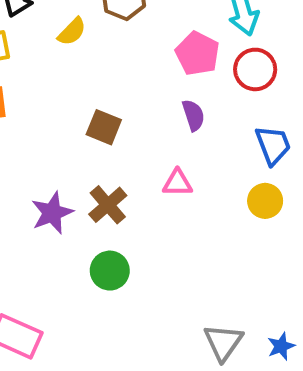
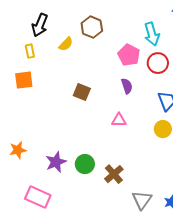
brown cross: (108, 205) -> (114, 174), moved
purple star: (52, 213) -> (56, 162), moved

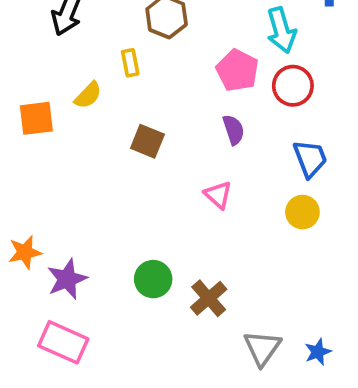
yellow semicircle: (66, 44) -> (88, 95), moved
yellow rectangle: (30, 51) -> (130, 63), moved
pink triangle: (119, 120) -> (218, 195), turned 42
purple star: (56, 162) -> (67, 279), moved

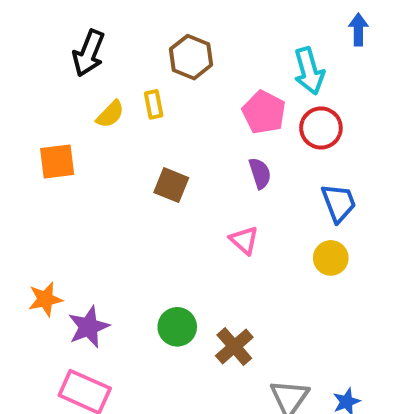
yellow semicircle: (88, 95) -> (110, 114), moved

